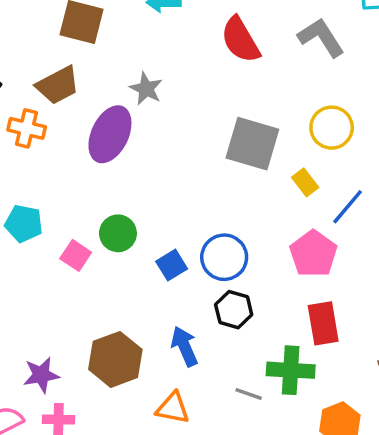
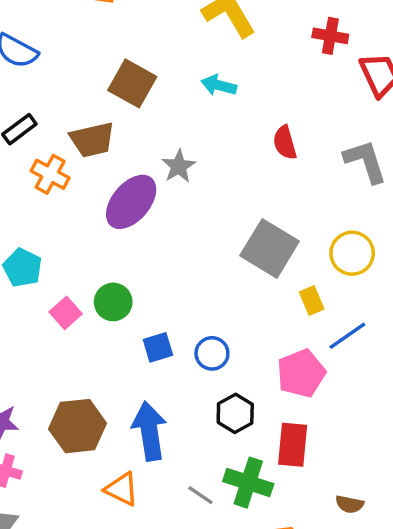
red semicircle: (240, 40) -> (285, 143), size x0.7
blue circle: (224, 257) -> (212, 353), size x0.7
black hexagon: (234, 310) -> (235, 413), moved
blue arrow: (184, 346) -> (149, 431), size x1.4

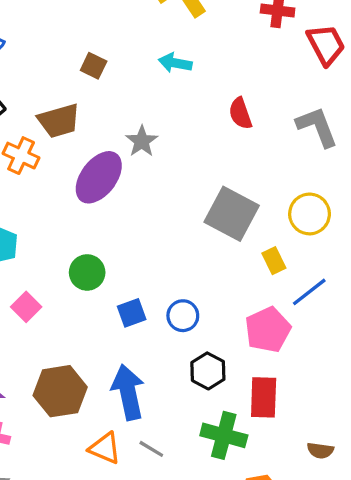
brown square: (132, 83) -> (94, 66), size x0.6
pink square: (66, 313) -> (26, 307), moved
gray line: (200, 495) -> (151, 449), moved

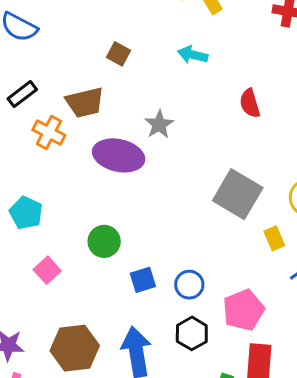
purple ellipse: (99, 177) -> (119, 155), turned 63
pink pentagon: (268, 330) -> (243, 310), moved
black hexagon: (208, 371) -> (192, 333), moved

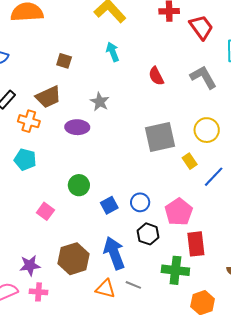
cyan arrow: (193, 55) -> (113, 52), turned 66
purple ellipse: (119, 155) -> (77, 127), size x0.7
gray square: (238, 194) -> (160, 137), turned -32
cyan pentagon: (26, 213) -> (25, 160), moved

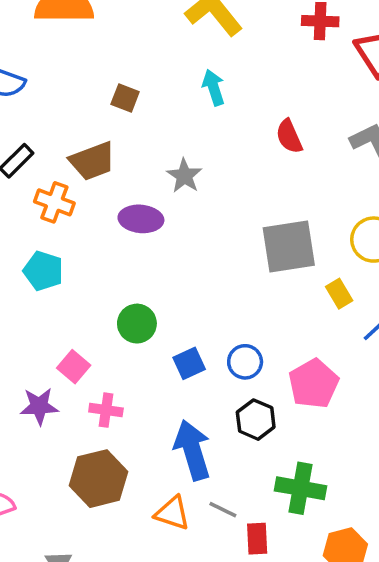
red rectangle: (196, 244) -> (257, 539), moved, size x0.7
brown hexagon: (73, 259) -> (98, 479), moved
purple star: (30, 265) -> (39, 406), moved
pink cross: (39, 292) -> (106, 410), moved

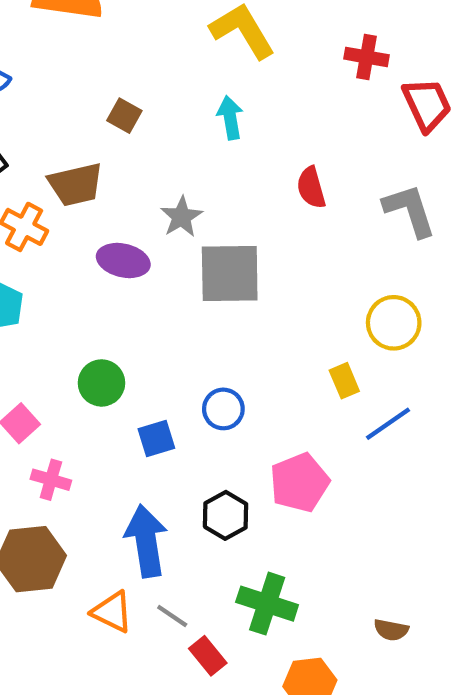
gray square: (289, 246) -> (230, 273), moved
blue circle: (245, 362) -> (223, 409), moved
red rectangle: (257, 539) -> (208, 656), turned -44

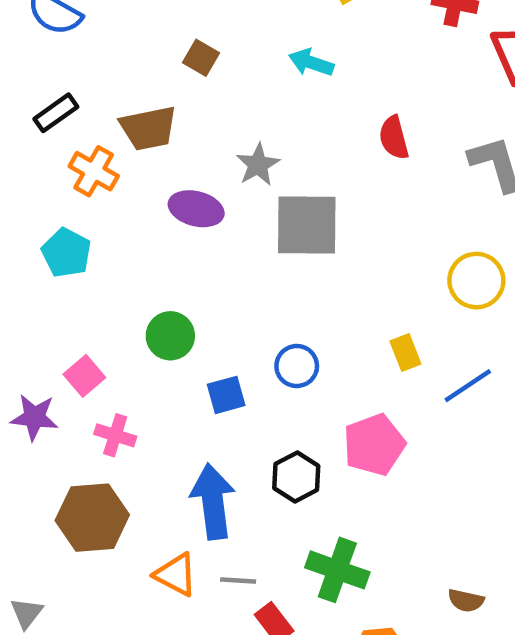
cyan arrow: (230, 118) -> (311, 63), turned -63
yellow rectangle: (344, 381) -> (405, 352), moved
gray line: (172, 616) -> (238, 580), turned -32

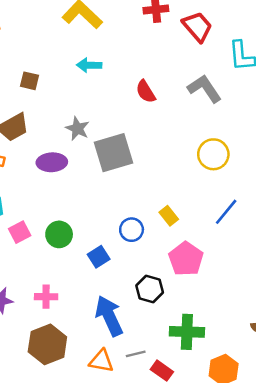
yellow rectangle: (405, 352) -> (169, 216), moved
pink square: (84, 376) -> (20, 232), moved, turned 30

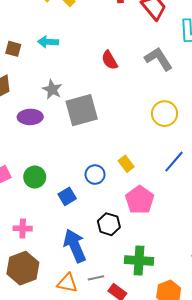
cyan arrow: (89, 65) -> (48, 42), moved

